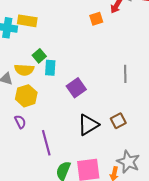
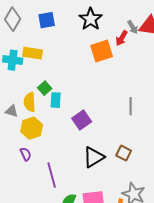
orange square: (96, 19) -> (102, 51), size x1.6
yellow semicircle: (24, 70) -> (30, 102), turned 84
brown square: (118, 121) -> (124, 153), turned -35

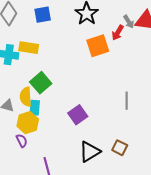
green square: (45, 88) -> (41, 83), size x1.5
cyan rectangle: (56, 100) -> (35, 108), moved
purple semicircle: (26, 154) -> (22, 141), moved

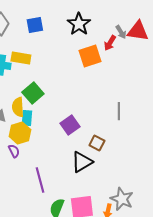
brown square: (120, 148) -> (97, 143), moved

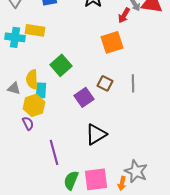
orange square: (90, 56) -> (112, 42), moved
green square: (33, 93) -> (61, 65), moved
brown square: (97, 143) -> (105, 83), moved

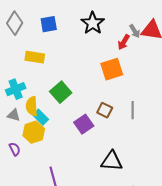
cyan cross: (15, 37) -> (16, 89), moved, turned -30
cyan rectangle: (41, 90) -> (41, 117), turned -49
purple semicircle: (28, 123) -> (15, 149), moved
black triangle: (96, 134) -> (112, 161), moved, turned 35

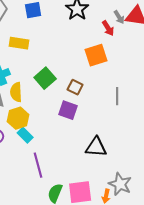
red arrow: (124, 42) -> (108, 28), turned -63
brown square: (105, 110) -> (75, 87), moved
cyan rectangle: (41, 117) -> (25, 135), moved
purple square: (84, 124) -> (68, 110), turned -36

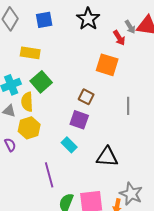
orange square: (96, 55) -> (107, 65), turned 35
green square: (45, 78) -> (41, 82), moved
cyan rectangle: (25, 135) -> (69, 145), moved

